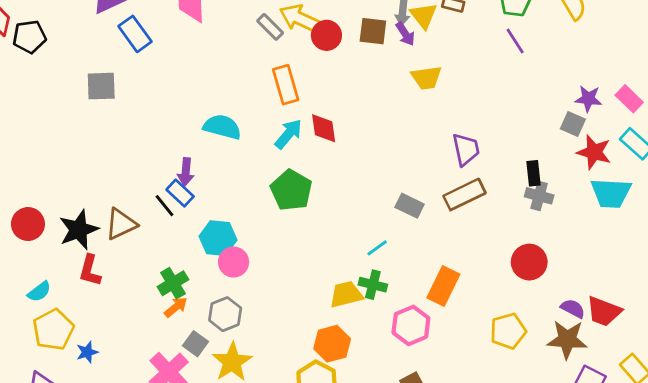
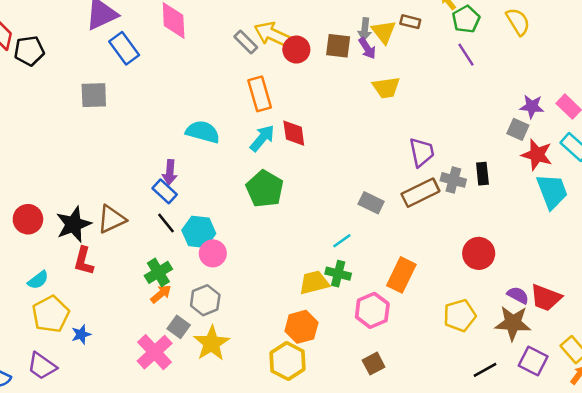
cyan trapezoid: (611, 193) -> (552, 191), turned -114
gray cross: (539, 196) -> (453, 180), moved
black line: (165, 206) -> (166, 223), moved

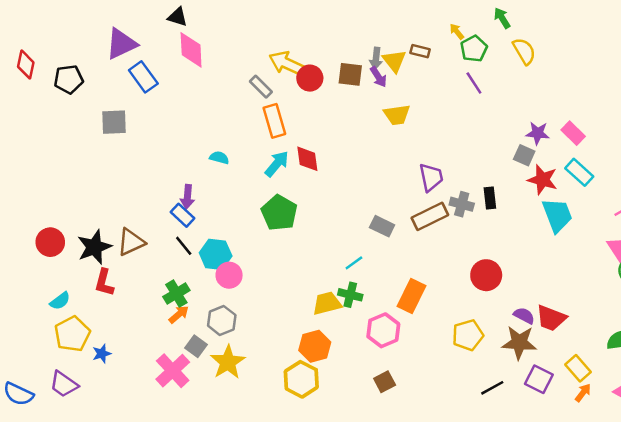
gray rectangle: (246, 42) -> (261, 87), moved
black pentagon: (29, 51) -> (69, 79), moved
cyan semicircle: (203, 132) -> (219, 158), size x0.6

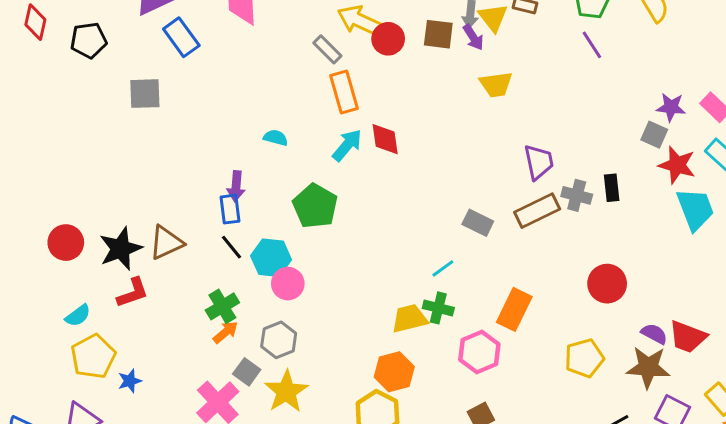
green pentagon: (279, 213) -> (315, 206), moved
blue rectangle: (183, 215) -> (230, 209), turned 40
red L-shape: (104, 283) -> (133, 293), turned -124

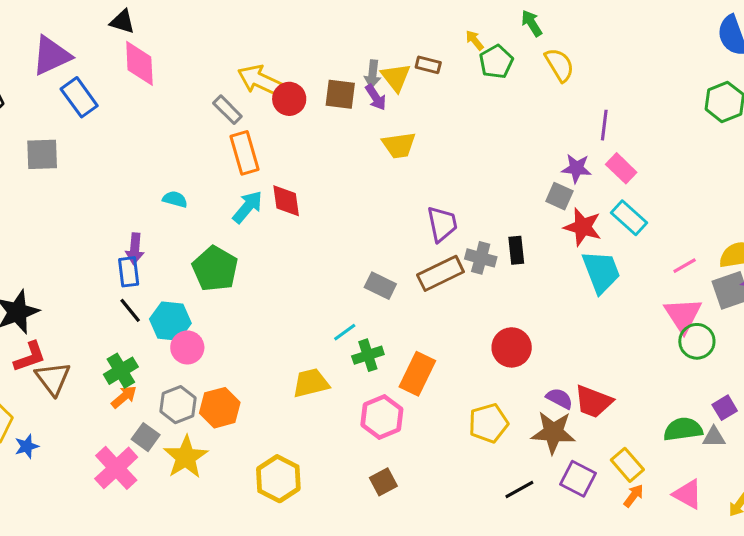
purple line: (592, 45) -> (604, 125), moved, turned 40
brown triangle: (166, 243) -> (53, 378), moved, turned -42
green cross: (438, 308) -> (368, 355), moved, turned -32
orange hexagon: (394, 372) -> (220, 408), moved

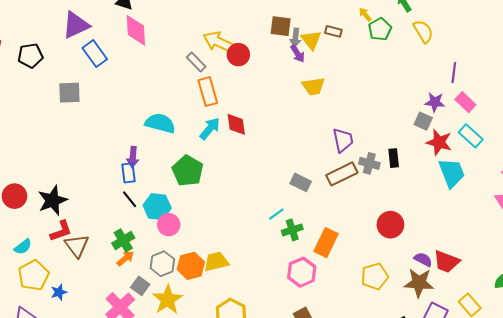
brown square: (340, 94) -> (281, 26), moved
cyan semicircle: (175, 199) -> (160, 123), size x1.8
yellow trapezoid: (311, 383) -> (216, 262), moved

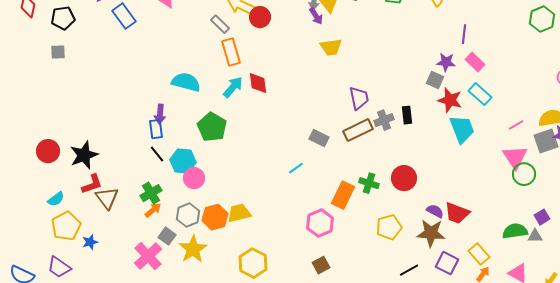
gray square: (69, 93) -> (58, 52), moved, size x0.7
gray cross: (369, 163) -> (384, 120), turned -36
green cross: (292, 230) -> (369, 183), moved, turned 36

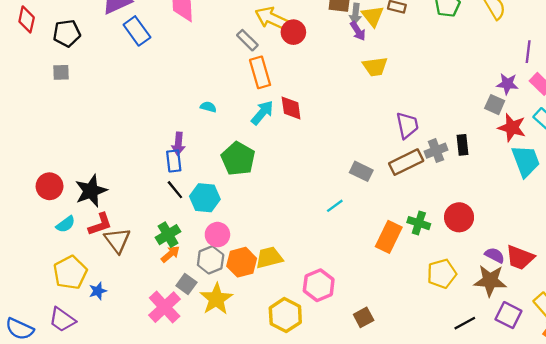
cyan semicircle: (186, 82) -> (208, 107), size x0.5
pink circle: (194, 178) -> (217, 235), moved
cyan semicircle: (56, 199) -> (66, 224), moved
pink hexagon: (320, 223) -> (319, 285), moved

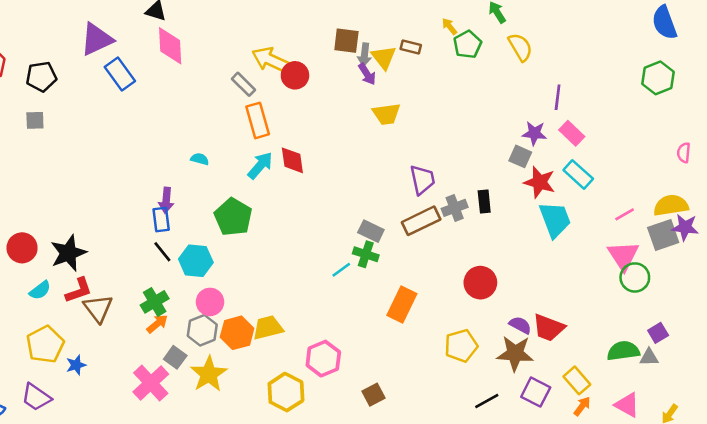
green cross: (419, 223) -> (366, 254), moved

